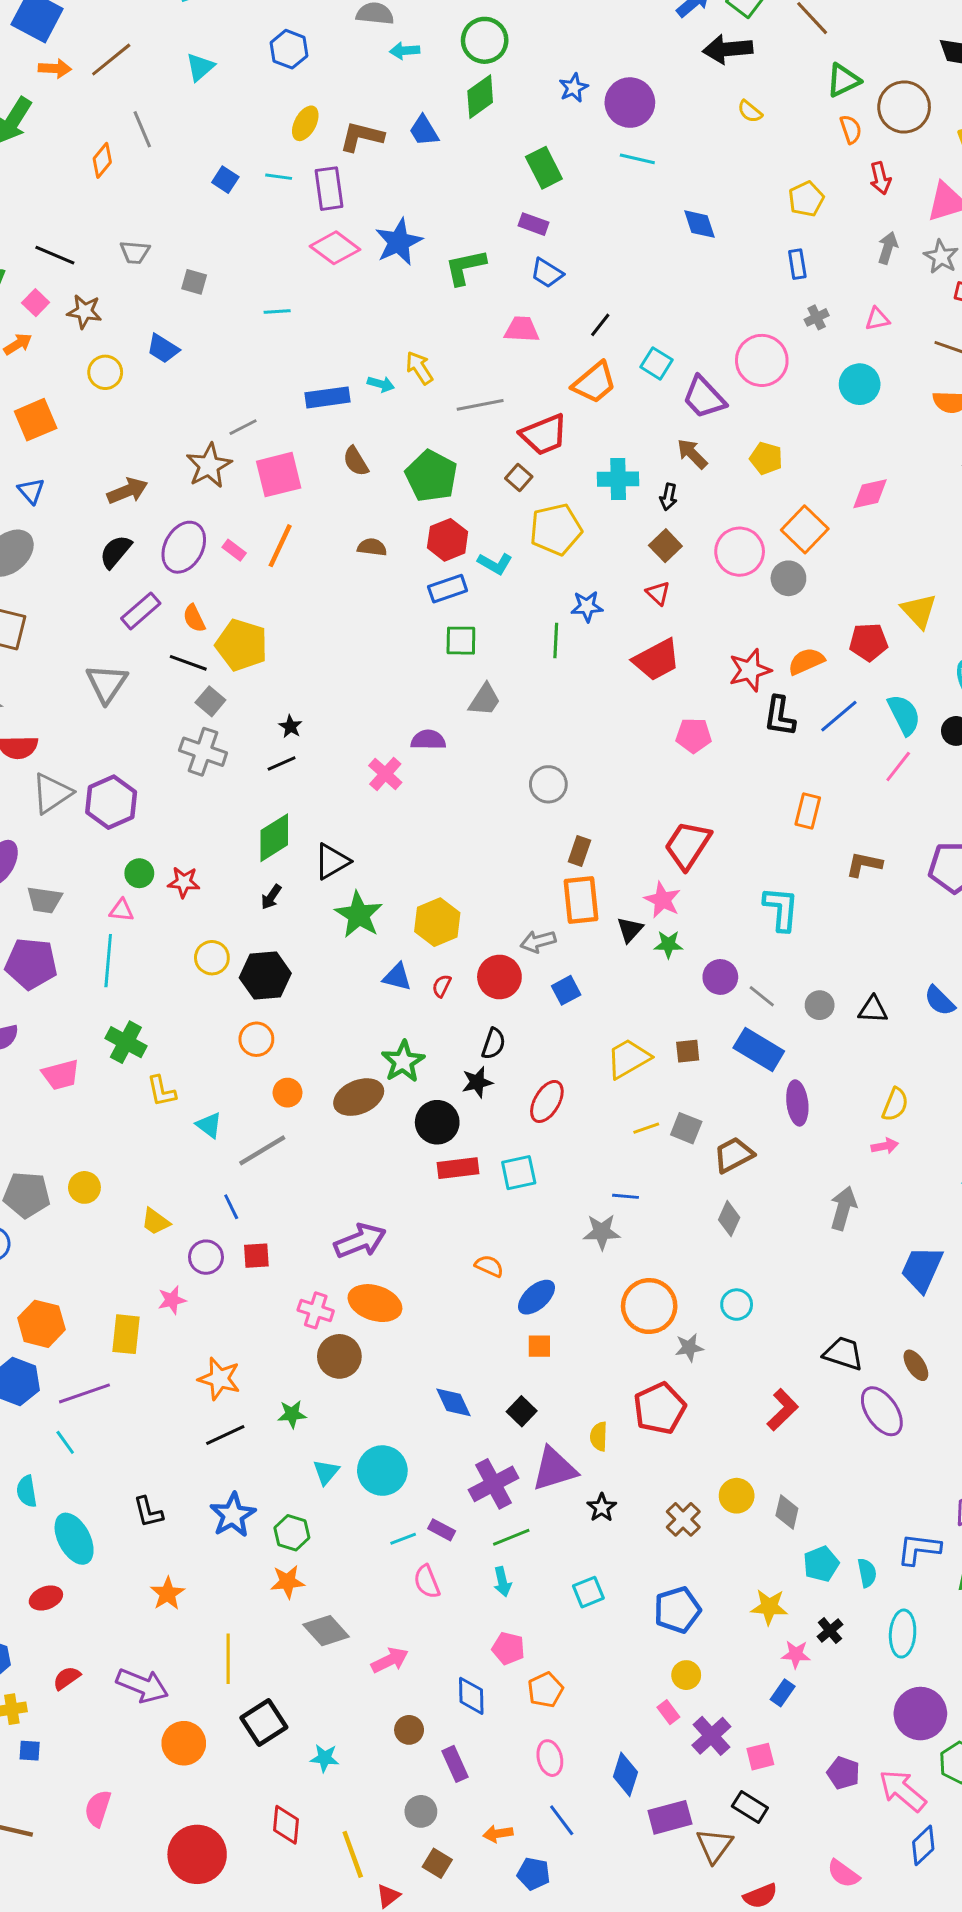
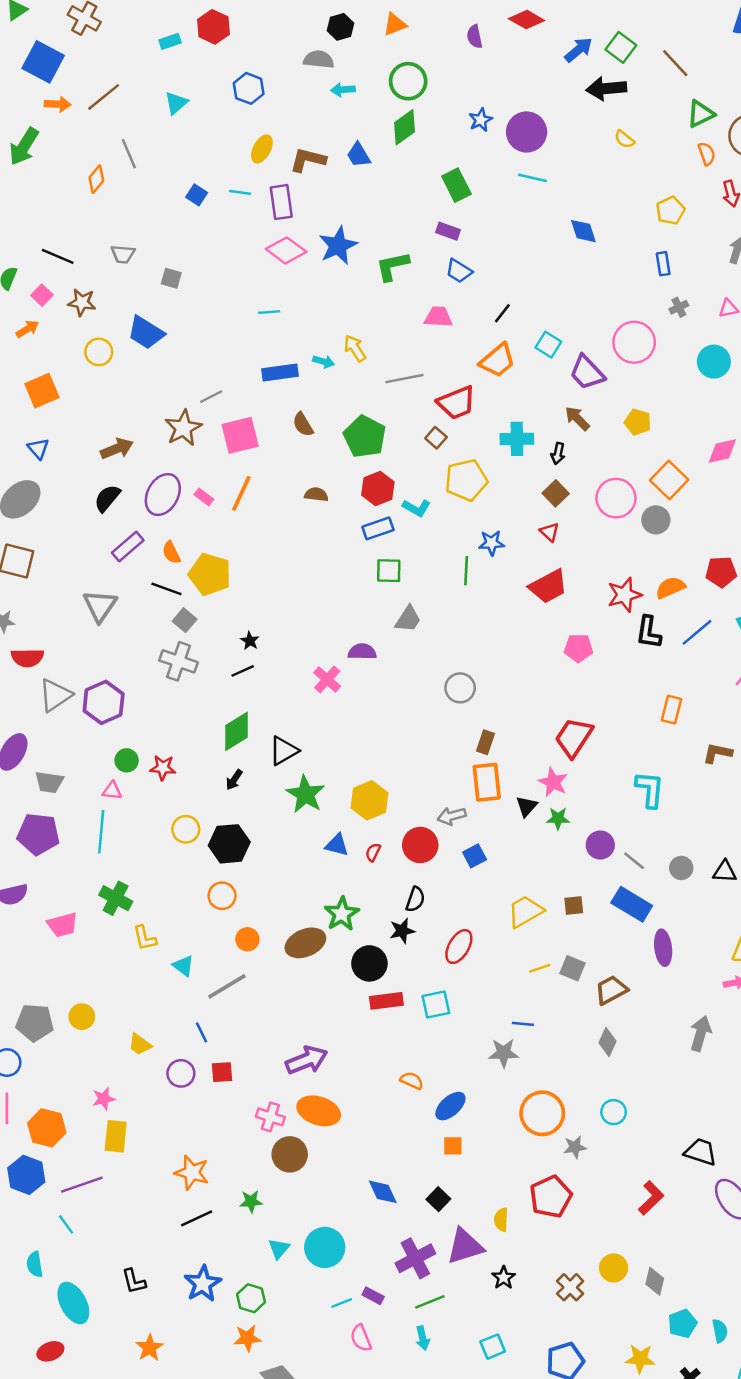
cyan line: (277, 312) -> (269, 312), moved
blue trapezoid: (163, 349) -> (146, 333), size x1.4
pink star: (172, 1300) -> (104, 1099), moved

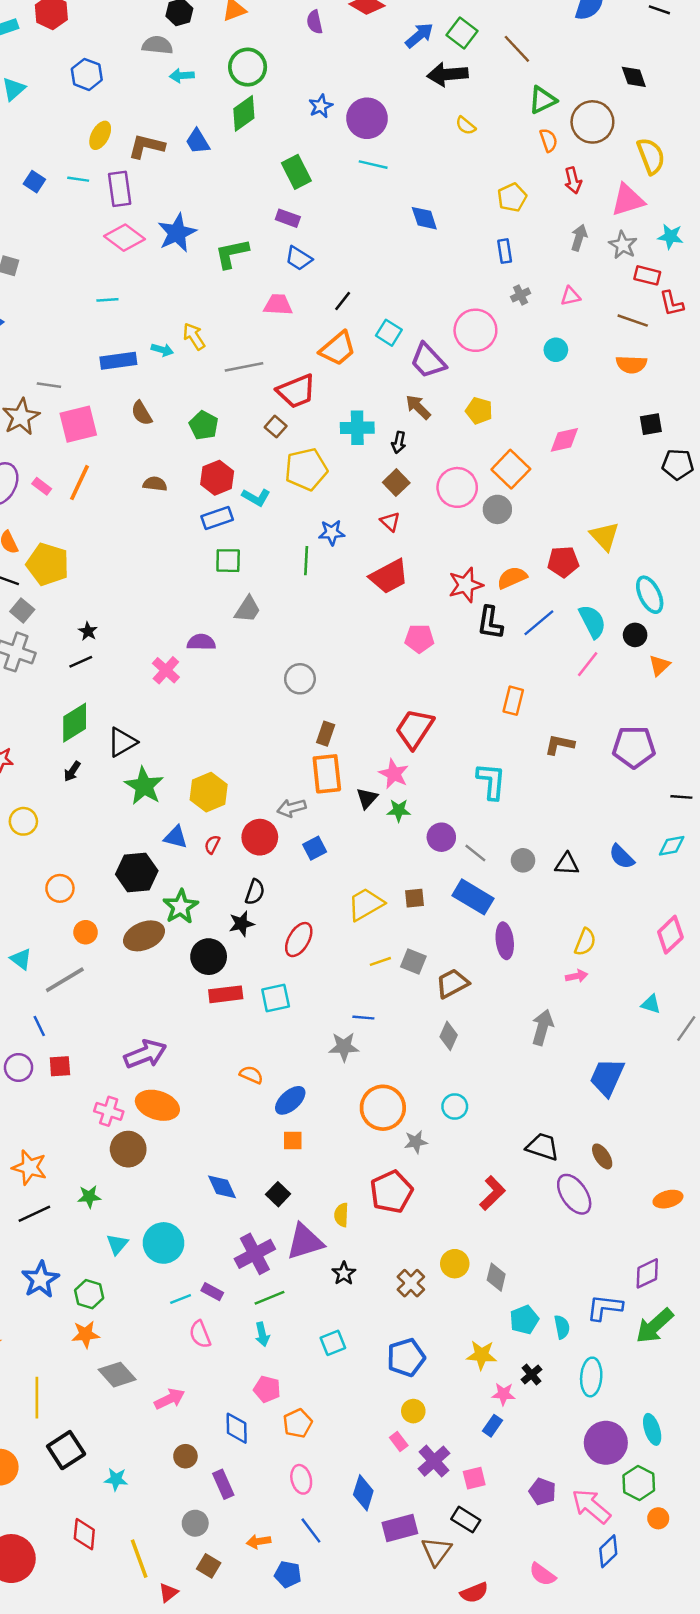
cyan circle: (714, 362) -> (556, 350), size x0.7
gray line: (211, 397) -> (49, 385), turned 35
green pentagon: (365, 437) -> (204, 425), size x0.7
black hexagon: (229, 844) -> (137, 873), moved

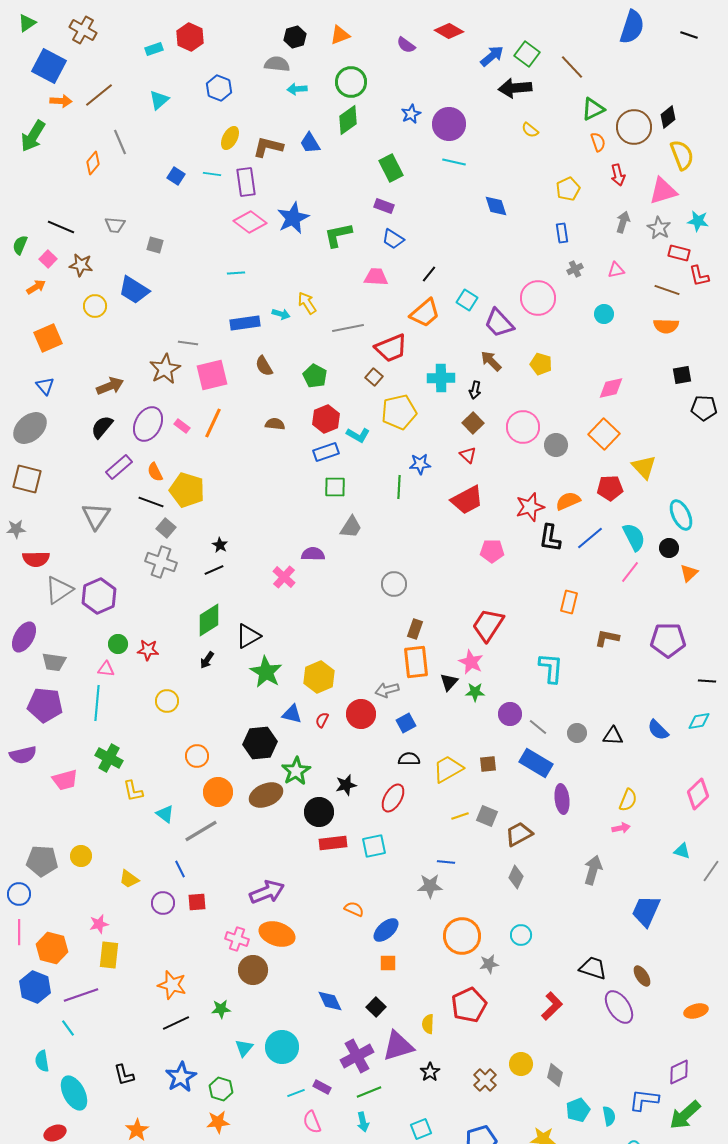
purple semicircle: (315, 22) -> (406, 45), turned -42
black diamond: (634, 77) -> (668, 117), moved, turned 70
orange square: (511, 469) -> (604, 434), moved
black semicircle: (255, 892) -> (409, 759), moved, turned -110
orange circle: (86, 932) -> (218, 792), size x1.5

